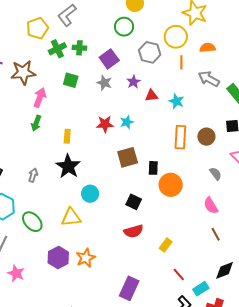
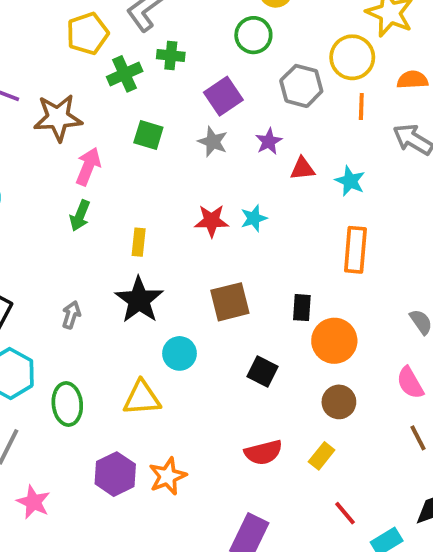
green cross: (79, 48) -> (171, 55), moved
brown circle: (206, 137) -> (339, 402), moved
brown square: (128, 157) -> (230, 302), moved
green ellipse: (32, 222) -> (67, 404), turned 35
red semicircle: (133, 231) -> (263, 452), moved

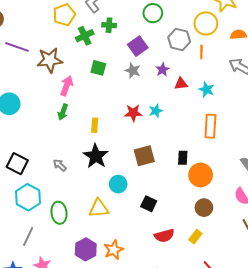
orange line: (361, 106) -> (201, 52), moved
gray arrow: (71, 315) -> (60, 165), turned -64
black square: (262, 372) -> (149, 204), moved

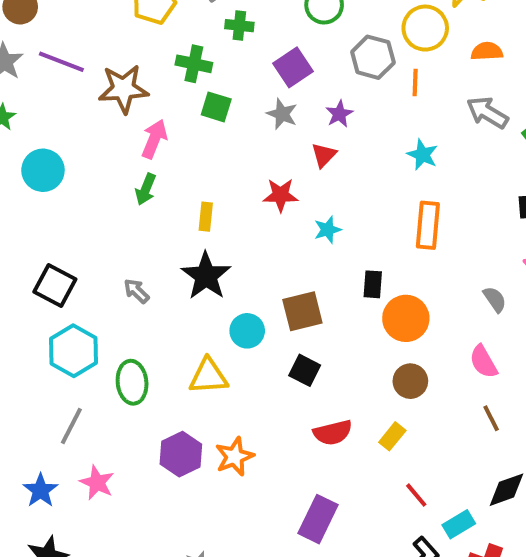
green cross: (85, 36) -> (194, 64), moved, turned 36
red triangle: (181, 84) -> (324, 155), moved, turned -40
cyan star: (156, 111) -> (328, 230), moved
brown square: (144, 156) -> (302, 311), moved

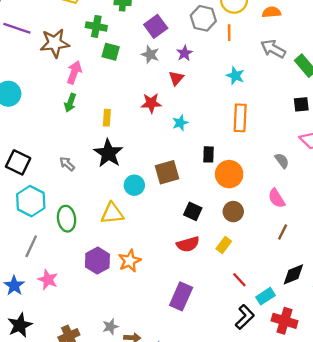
black square: (305, 370) -> (193, 211), moved
brown line: (491, 418) -> (283, 232), turned 56

